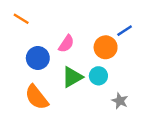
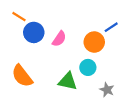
blue circle: (38, 58) -> (34, 32), moved
green triangle: (72, 77) -> (68, 81), moved, turned 42
orange semicircle: (37, 97) -> (22, 76), moved

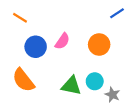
blue line: (111, 27) -> (117, 13), moved
blue circle: (34, 32) -> (36, 47), moved
cyan circle: (88, 67) -> (95, 81), moved

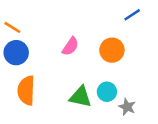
orange line: (20, 18) -> (12, 27), moved
blue circle: (36, 47) -> (16, 53), moved
orange semicircle: (23, 80) -> (26, 90), turned 40

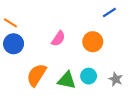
orange semicircle: (26, 90) -> (36, 75), moved, turned 30
gray star: (127, 107) -> (116, 79), moved

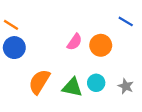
blue line: (109, 13) -> (126, 21), moved, turned 64
pink semicircle: (58, 39) -> (75, 42), moved

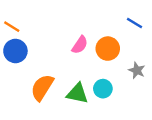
gray star: (126, 86) -> (137, 70), moved

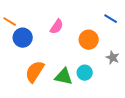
pink semicircle: (80, 45) -> (57, 27), moved
blue circle: (15, 51) -> (23, 38), moved

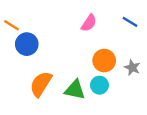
pink semicircle: (57, 27) -> (89, 23), moved
orange circle: (89, 40) -> (104, 61), moved

